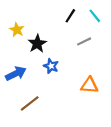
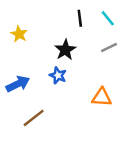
black line: (70, 16) -> (80, 18), turned -40
gray line: (84, 41) -> (109, 47), moved
black star: (37, 44) -> (65, 50), moved

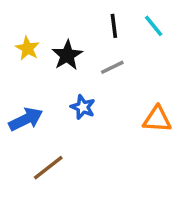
gray line: (109, 47) -> (112, 67), moved
black star: (65, 50) -> (67, 55), moved
orange triangle: (102, 97) -> (157, 119), moved

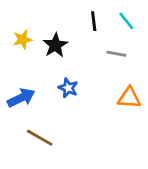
yellow star: (27, 48) -> (23, 40), turned 30
gray line: (112, 67) -> (116, 54), moved, turned 36
brown line: (48, 168) -> (40, 138), turned 68

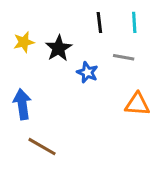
cyan line: (126, 21) -> (134, 22), turned 36
blue star: (68, 88) -> (87, 72), moved
blue arrow: (21, 98) -> (22, 104), turned -72

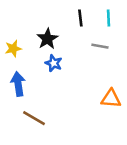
yellow star: (24, 42) -> (13, 49), moved
blue star: (87, 72) -> (54, 63), moved
orange triangle: (137, 104) -> (111, 99), moved

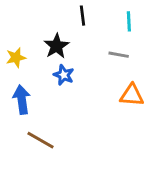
black line: (80, 18) -> (83, 16), moved
orange triangle: (111, 99) -> (132, 95), moved

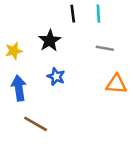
cyan line: (129, 21) -> (98, 14), moved
blue star: (64, 75) -> (56, 76), moved

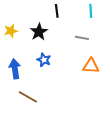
cyan line: (98, 14) -> (91, 11), moved
yellow star: (14, 51) -> (11, 31), moved

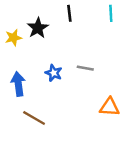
black star: (39, 32) -> (38, 28), moved
gray line: (82, 38) -> (85, 68), moved
orange triangle: (91, 66) -> (110, 107), moved

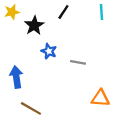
black line: (69, 13) -> (63, 12), turned 40
yellow star: (13, 38) -> (12, 12), moved
blue star: (54, 73) -> (49, 51), moved

